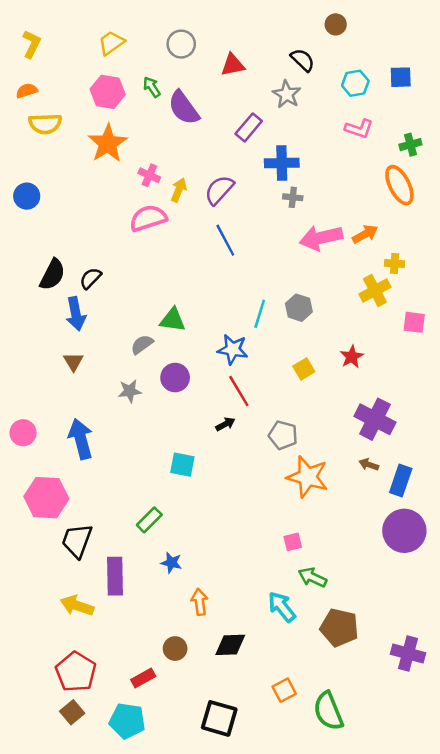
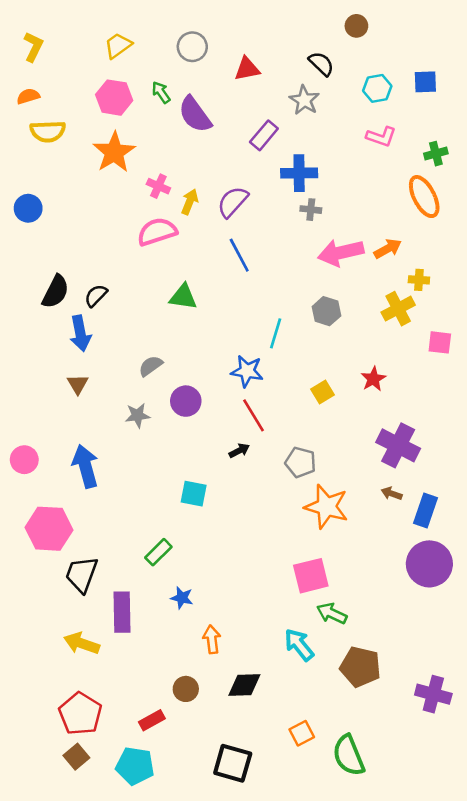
gray hexagon: (299, 308) -> (326, 311), moved
green triangle: (173, 320) -> (183, 297), moved
pink square: (293, 542) -> (311, 576), size x1.8

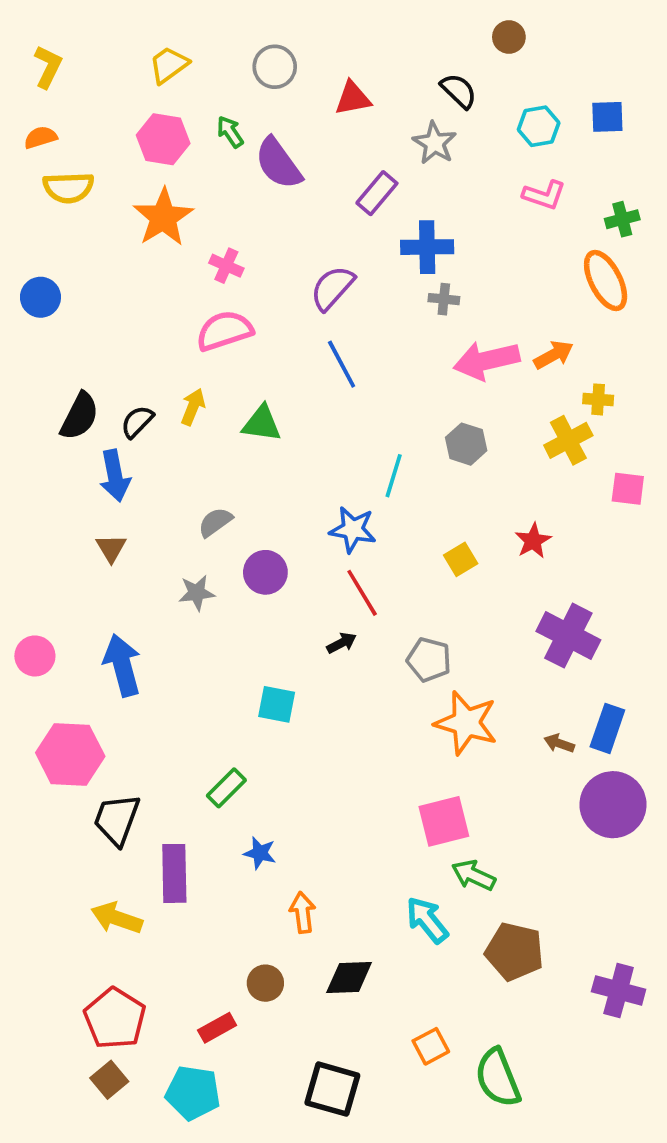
yellow arrow: (190, 202) -> (193, 407), moved
brown arrow: (392, 494) -> (559, 743), moved

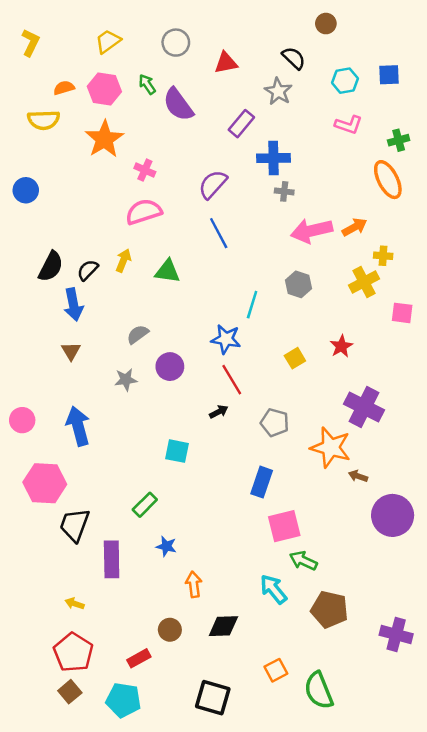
orange semicircle: (40, 137) -> (64, 88), moved
orange star: (466, 723) -> (331, 448), moved
blue rectangle: (607, 728) -> (262, 482), moved
yellow arrow: (117, 918) -> (75, 604), moved, size x0.6

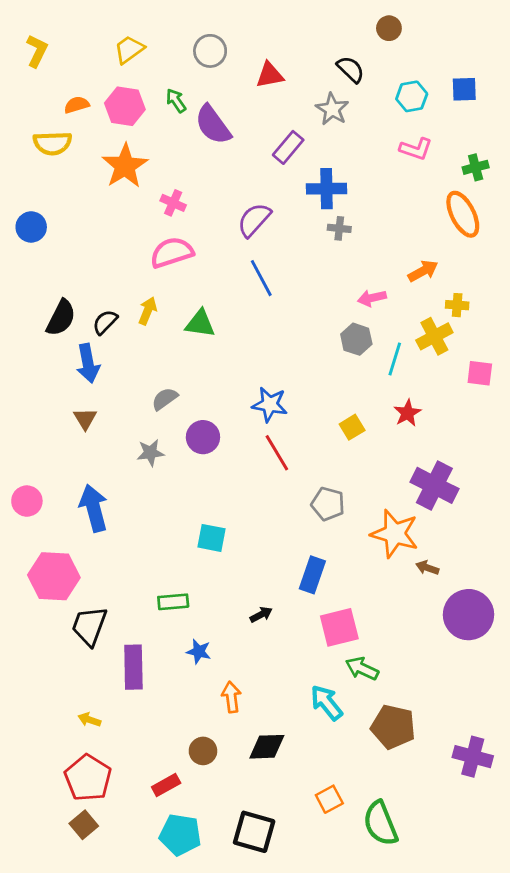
pink arrow: (312, 231) -> (372, 298), moved, size x0.6
cyan line: (252, 305) -> (395, 359), moved
black arrow: (219, 412) -> (261, 615), moved
green rectangle: (145, 505) -> (173, 602), turned 40
cyan pentagon: (123, 700) -> (180, 835), moved

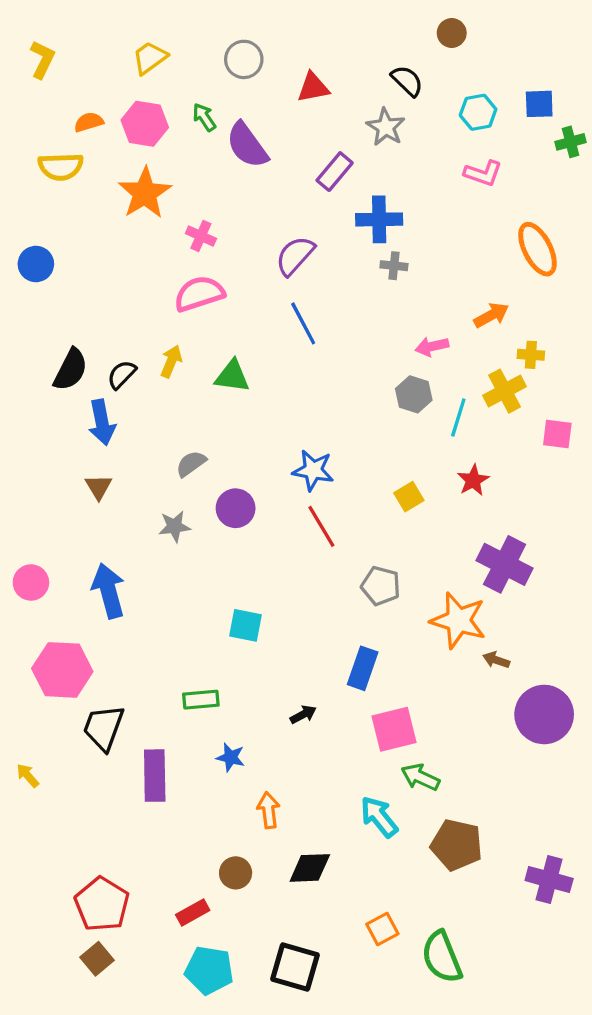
green cross: (476, 167) -> (571, 142), moved
yellow arrow: (89, 720) -> (28, 776), moved, turned 30

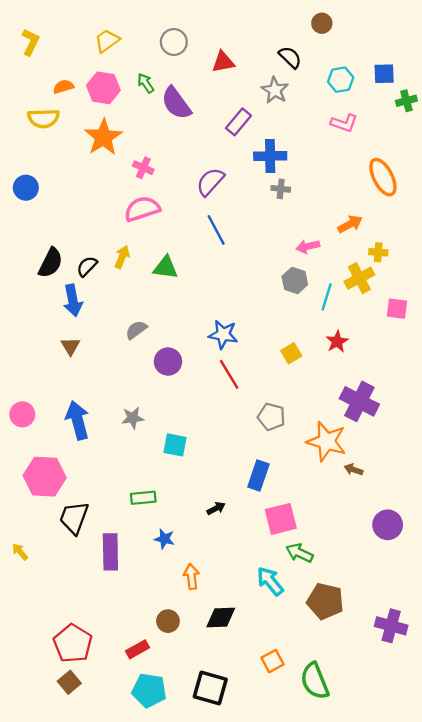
gray star: (174, 526) -> (133, 418), moved
purple circle: (544, 714) -> (388, 525), moved, size x0.7

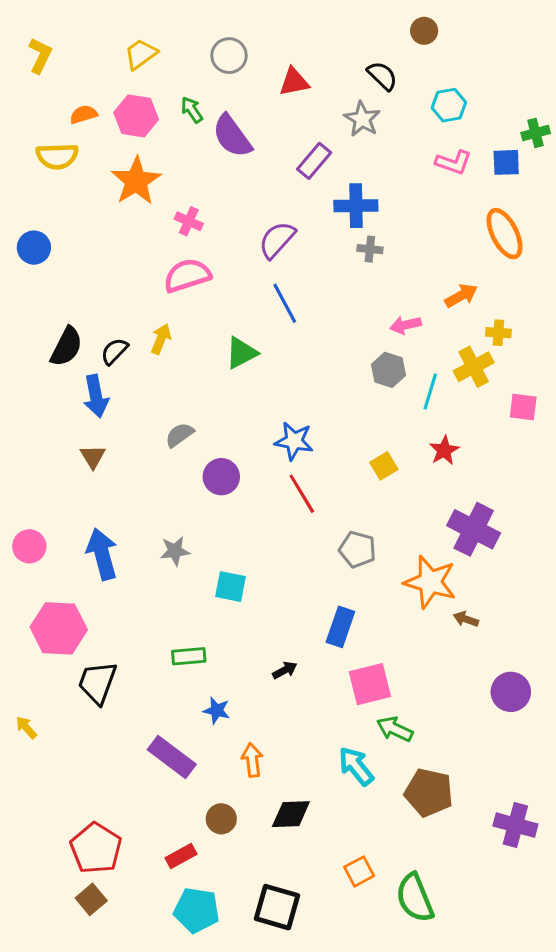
blue square: (384, 74) -> (506, 162), moved
green triangle: (166, 268) -> (241, 353), moved, turned -36
purple rectangle: (110, 552) -> (172, 757), moved, turned -52

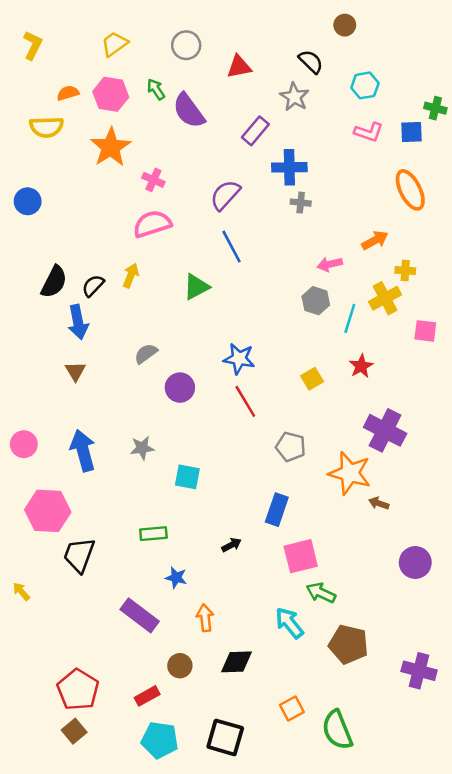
green cross: (536, 133) -> (435, 108), turned 30

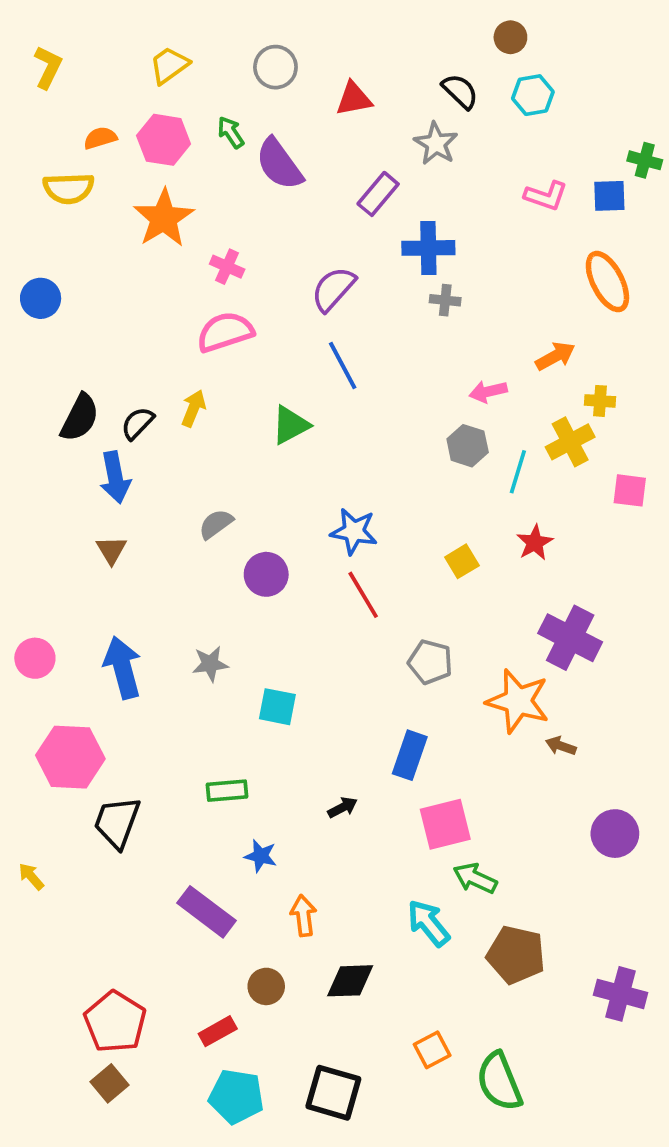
cyan hexagon: (365, 85) -> (533, 95), moved

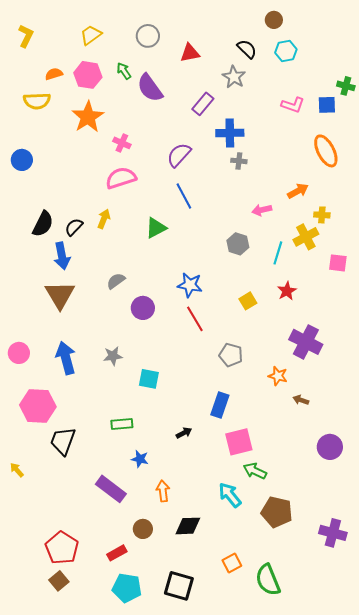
gray hexagon: (468, 446) -> (238, 244), moved
brown triangle: (111, 550) -> (60, 295), size x1.8
orange star: (518, 701) -> (278, 376), size x0.6

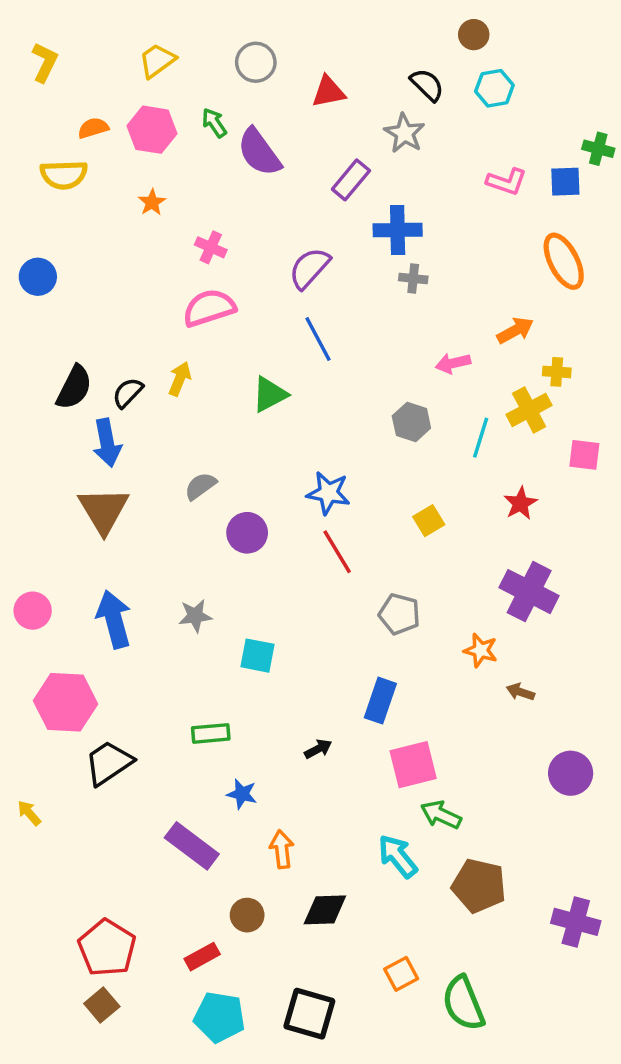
orange star: (88, 117) -> (152, 202), size x0.5
red star: (287, 291) -> (520, 503), moved
black trapezoid: (63, 441) -> (109, 763), turned 36

